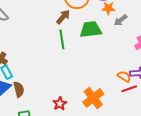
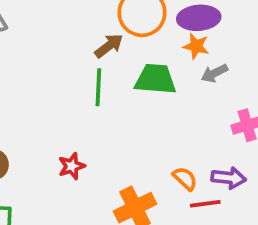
orange semicircle: (124, 76) -> (185, 179), moved
red star: (60, 104) -> (72, 166), moved

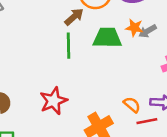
orange star: (196, 46) -> (134, 28), moved
red star: (72, 166) -> (53, 101), size x1.5

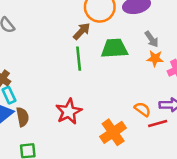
orange star: (134, 28) -> (155, 58), moved
gray arrow: (148, 31) -> (152, 39), turned -91

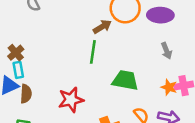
green trapezoid: (114, 48) -> (125, 80), moved
orange star: (155, 58) -> (169, 87), moved

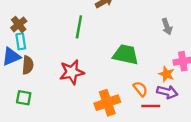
green line: (93, 52) -> (79, 27), moved
orange star: (169, 87) -> (166, 74), moved

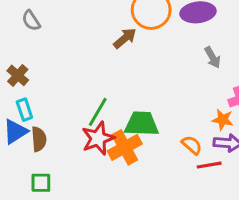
brown cross: (19, 24) -> (18, 75), moved
green line: (79, 27) -> (98, 112), moved, turned 30
green trapezoid: (126, 54) -> (142, 124), moved
orange cross: (107, 103) -> (125, 147), moved

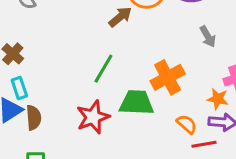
green line: (98, 112) -> (103, 69), moved
orange cross: (125, 147) -> (168, 77), moved

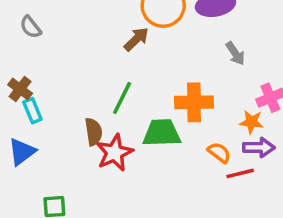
orange cross: (168, 77) -> (194, 102), turned 32
cyan rectangle: (19, 88) -> (32, 111), moved
brown semicircle: (34, 118) -> (93, 132), moved

